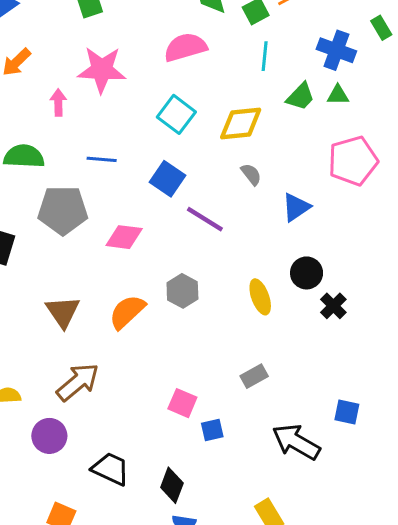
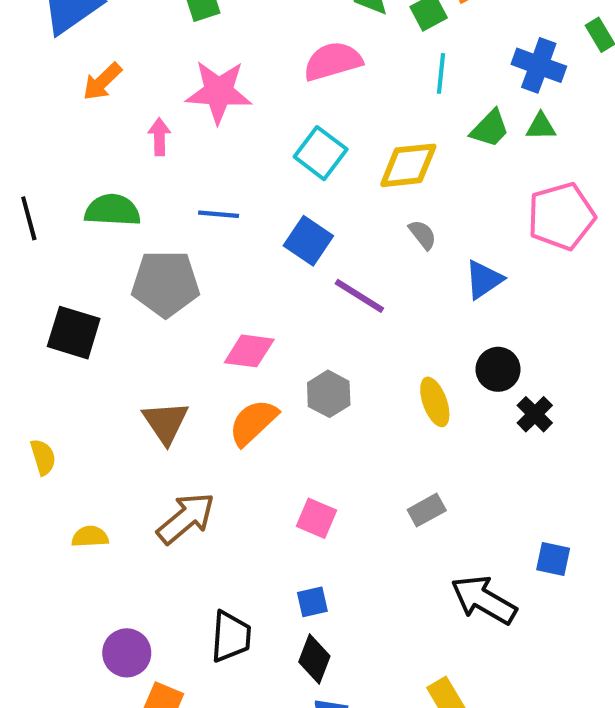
pink diamond: (124, 237) -> (249, 351), moved
pink square: (182, 403) -> (316, 518), moved
blue square: (212, 430) -> (312, 602), moved
purple circle: (49, 436) -> (127, 653), moved
black trapezoid: (111, 469) -> (231, 637), turned 69

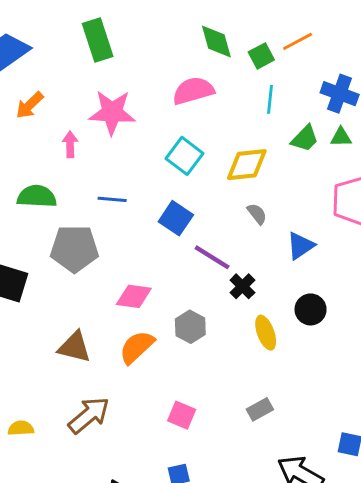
black cross: (535, 414) -> (242, 286), moved
brown triangle: (166, 422) -> (74, 347), turned -42

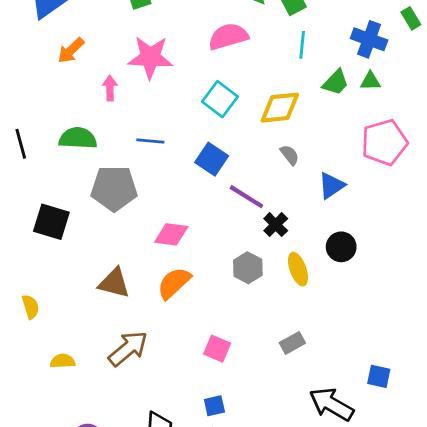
gray hexagon: (190, 327) -> (248, 268), moved

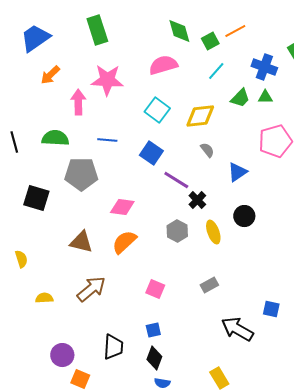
cyan line: (302, 45) -> (216, 71), turned 36
pink arrow: (110, 88) -> (78, 102), size x1.4

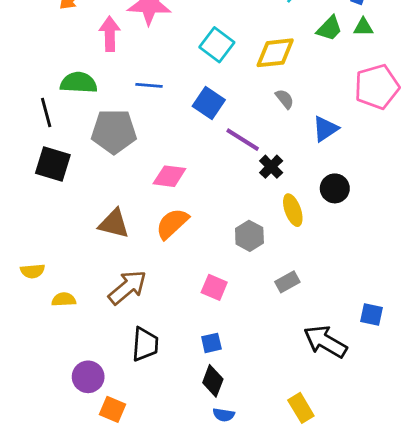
black line: (14, 142) -> (46, 112), moved
gray hexagon: (177, 231) -> (249, 236), moved
yellow semicircle: (21, 259) -> (33, 271), moved, turned 102
black trapezoid: (113, 347) -> (145, 344), moved

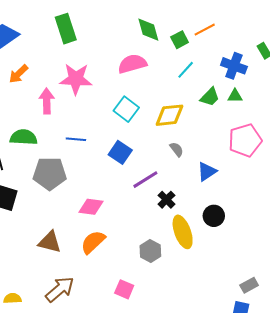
purple line: (243, 140) -> (145, 180), turned -64
yellow ellipse: (293, 210) -> (183, 232), size x1.4
gray rectangle: (287, 282) -> (249, 285), moved

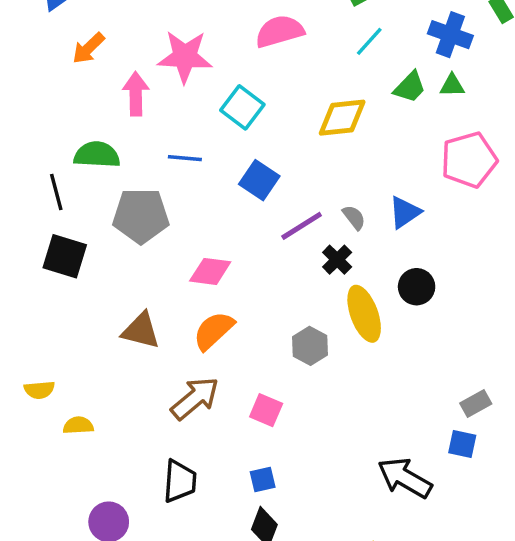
cyan square: (126, 109) -> (242, 107), moved
gray semicircle: (177, 149) -> (354, 217), moved
brown arrow: (60, 289) -> (195, 398), moved

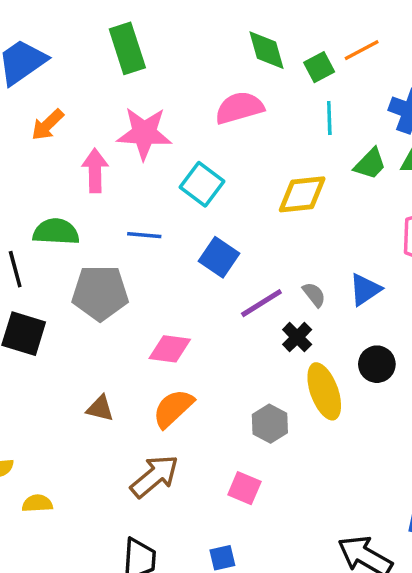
cyan line: (369, 41) -> (329, 118), turned -44
brown triangle: (141, 331) -> (100, 408), size x0.7
pink square: (266, 410) -> (244, 488), moved

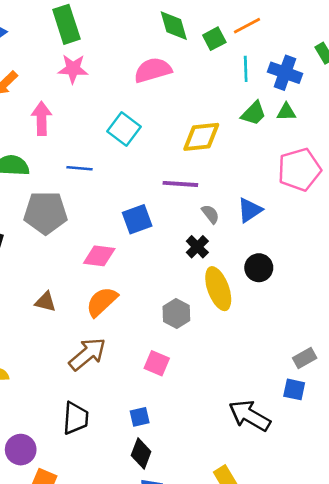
cyan line: (329, 118) -> (246, 69), moved
pink star: (144, 133) -> (73, 69), moved, size x0.7
blue square: (219, 257) -> (137, 219), moved, turned 36
purple line: (261, 303) -> (180, 184), moved, turned 36

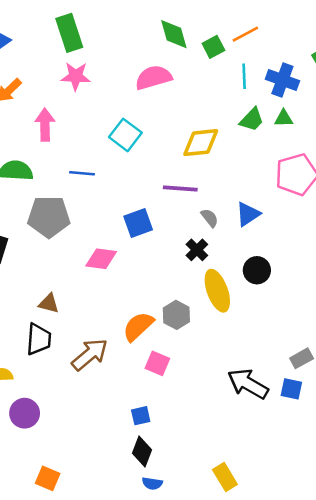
orange semicircle: (102, 302) -> (138, 326), moved
black arrow: (250, 416) -> (248, 384), moved
black trapezoid: (76, 418) -> (39, 339), moved
purple circle: (21, 450) -> (25, 413), moved

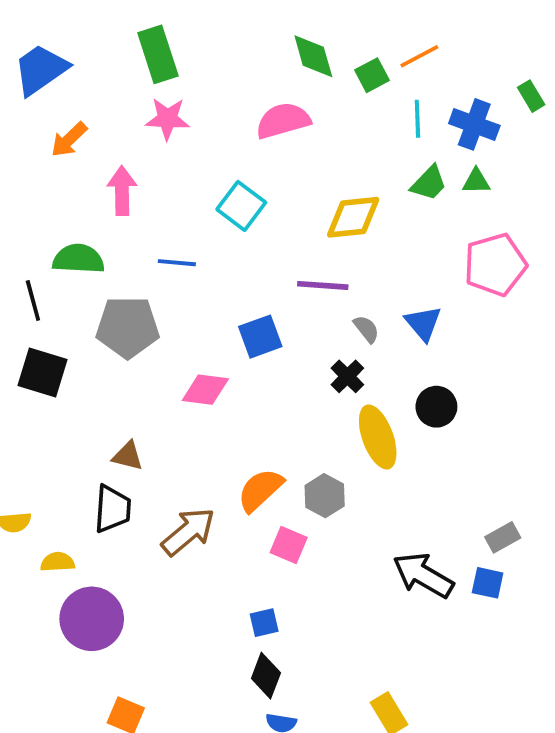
blue triangle: (248, 214) -> (423, 323), turned -36
gray hexagon: (176, 315) -> (325, 496), moved
purple circle: (25, 413) -> (92, 619), size x1.4

